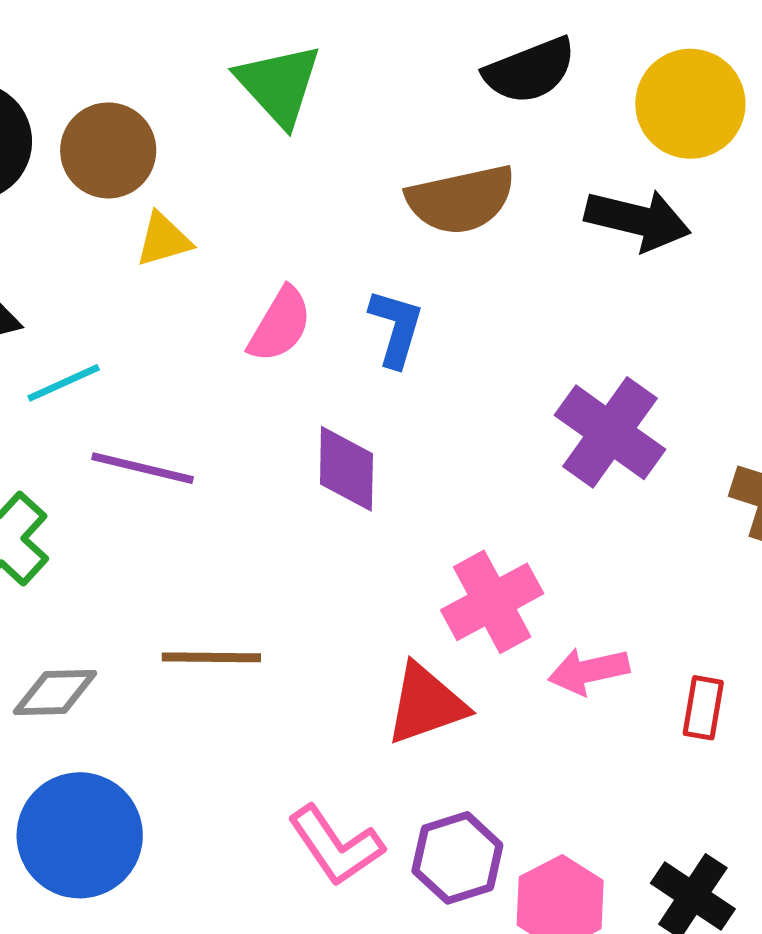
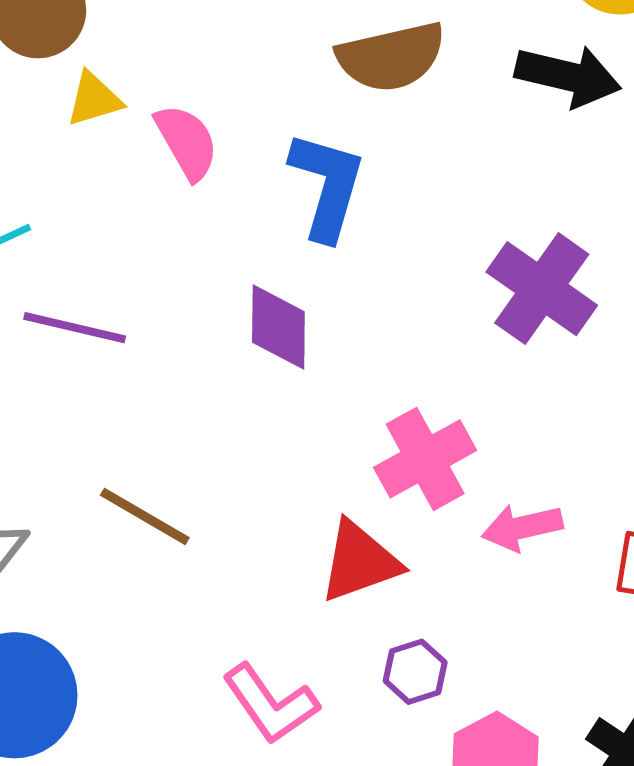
pink semicircle: (280, 325) -> (187, 142), moved, turned -60
blue L-shape: (396, 328) -> (327, 186), size x1.4
brown line: (211, 657) -> (145, 516), turned 30
purple hexagon: (457, 858) -> (415, 672), moved, size x0.7

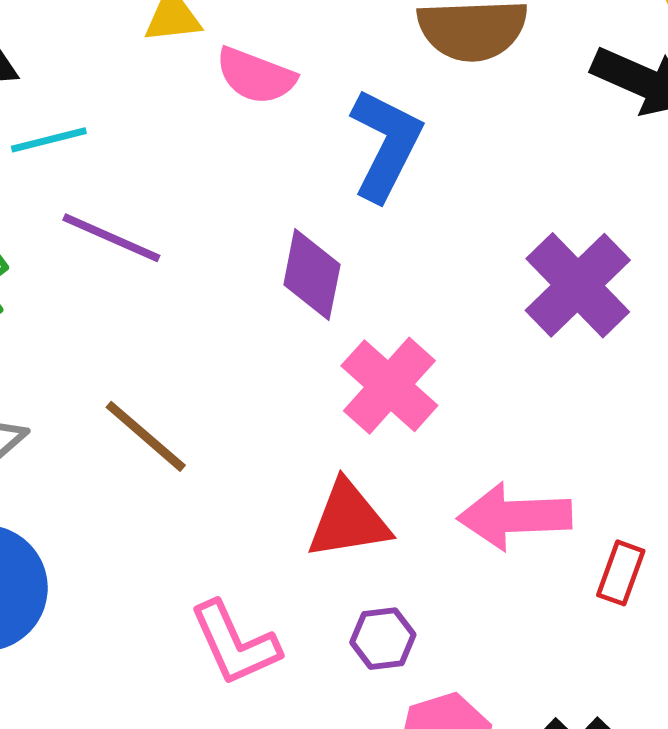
pink semicircle: (187, 142) -> (256, 76), turned 130
pink cross: (425, 459) -> (389, 386), moved, turned -30
pink arrow: (522, 527) -> (515, 516), size x1.4

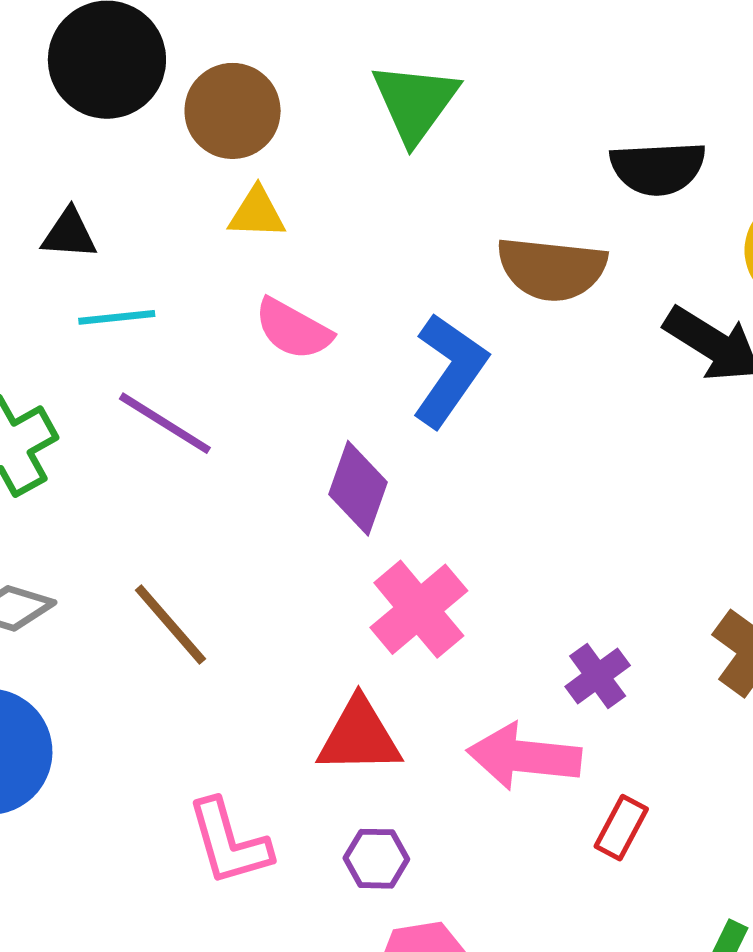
pink semicircle: (256, 76) -> (293, 329), moved
purple cross: (578, 285) -> (598, 676), moved, size x0.6

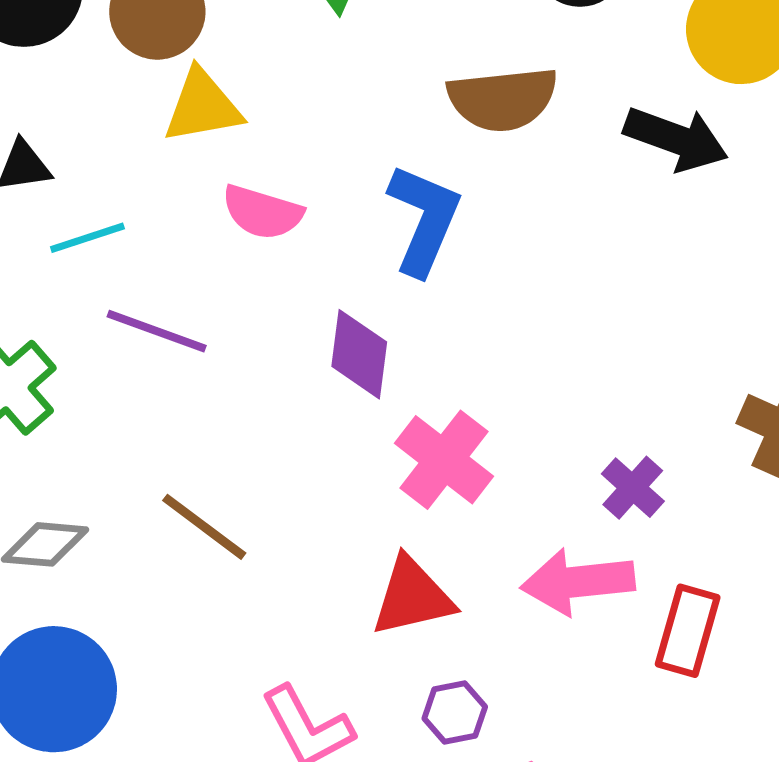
yellow triangle: (257, 213) -> (203, 106), size x1.4
red rectangle: (621, 828) -> (688, 631), size x1.4

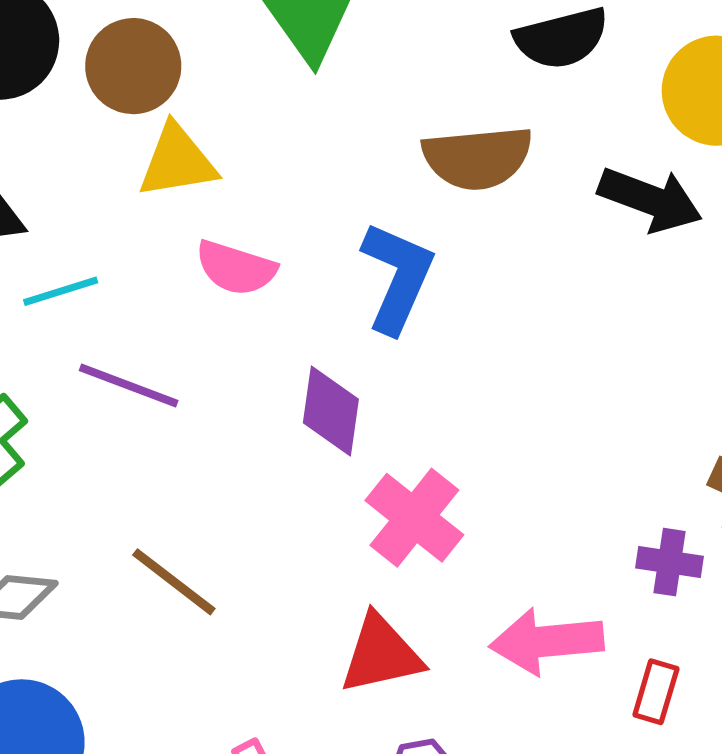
purple cross: (633, 488) -> (669, 562), moved, turned -34
red rectangle: (688, 631) -> (656, 692), size x0.7

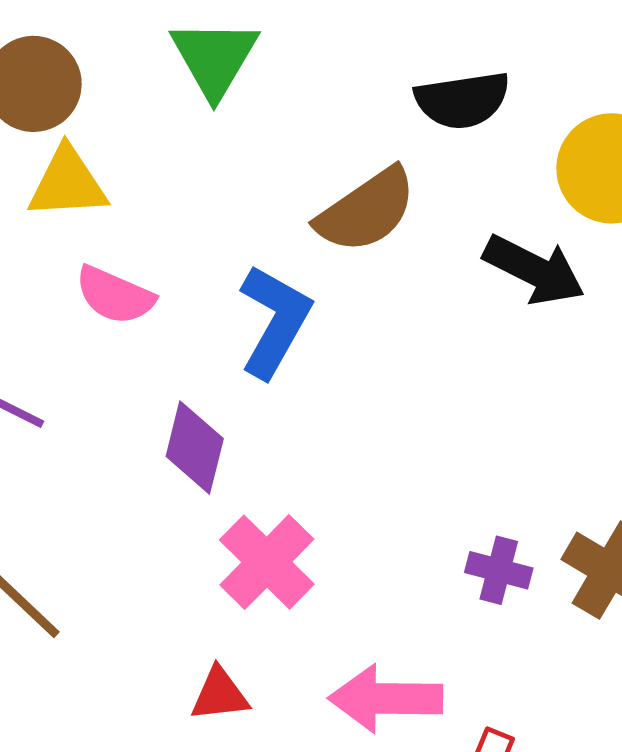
brown semicircle: (477, 158) -> (366, 210), turned -35
purple cross: (669, 562) -> (499, 570), moved
red triangle: (381, 654) -> (220, 694), size x0.7

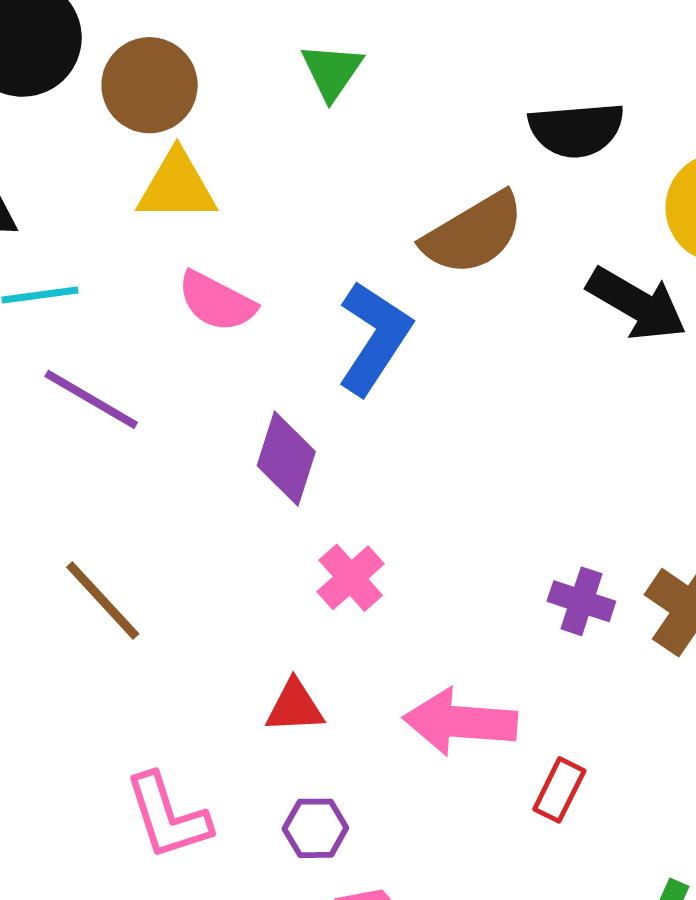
green triangle: (214, 58) -> (332, 71), size x0.7
pink cross: (267, 562) -> (351, 578), size x0.7

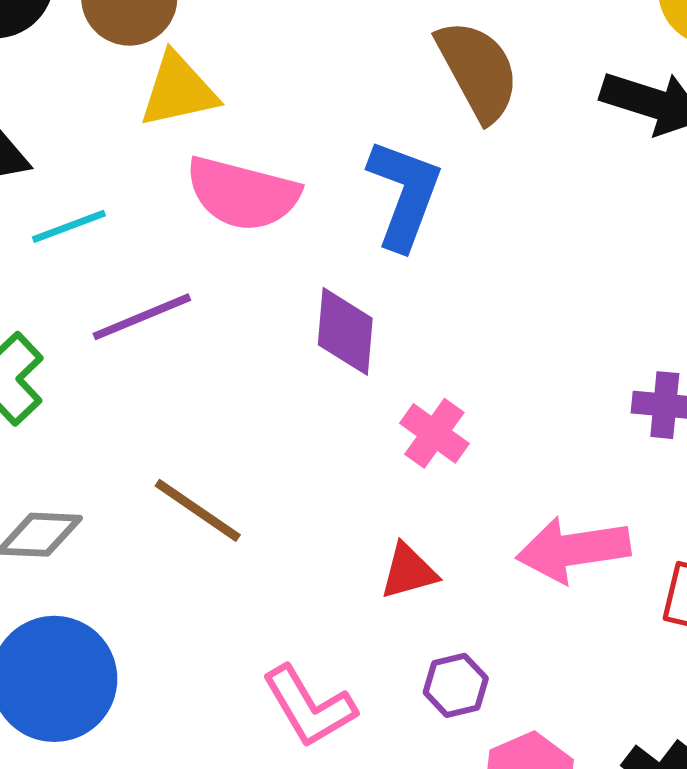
brown semicircle: (473, 234) -> (478, 70), turned -75
pink semicircle: (217, 301) -> (243, 194), size x1.4
purple line: (91, 399) -> (142, 317), turned -40

